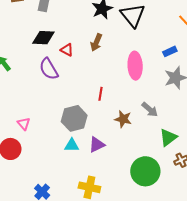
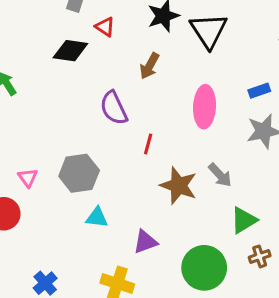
red triangle: (67, 50) -> (105, 27), moved
purple semicircle: (49, 69) -> (114, 108), moved
gray hexagon: (74, 118) -> (79, 173), moved
brown star: (123, 119) -> (179, 186), size x1.4
purple triangle: (97, 145) -> (145, 242), moved

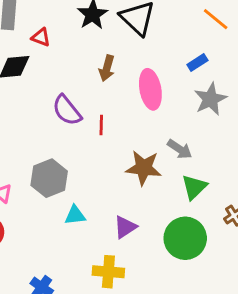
brown arrow: (149, 66) -> (107, 68), moved
red line: (148, 144) -> (101, 125), moved
green triangle: (244, 220) -> (194, 187), moved

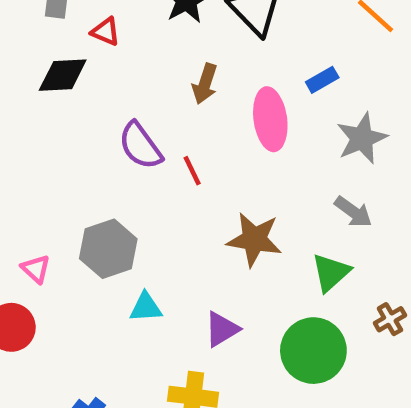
blue rectangle: (197, 63) -> (322, 80), moved
red line: (101, 125) -> (192, 171), turned -30
gray arrow: (180, 149) -> (353, 212), moved

